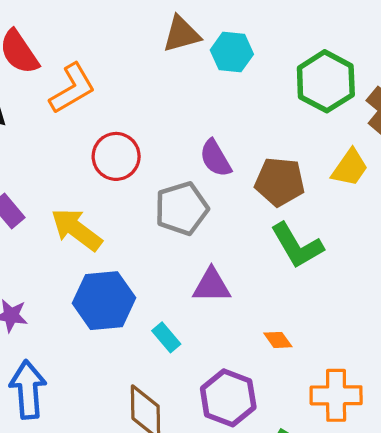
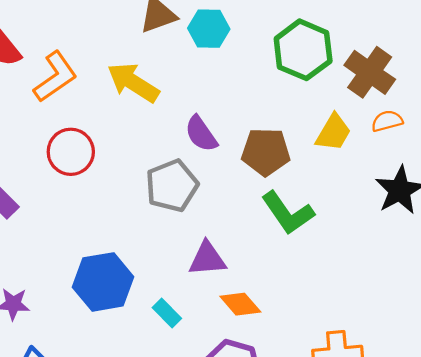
red circle: (116, 156) -> (71, 152), moved
yellow arrow: (76, 230) -> (133, 83), moved
orange diamond: (278, 340) -> (240, 304), moved, size x1.4

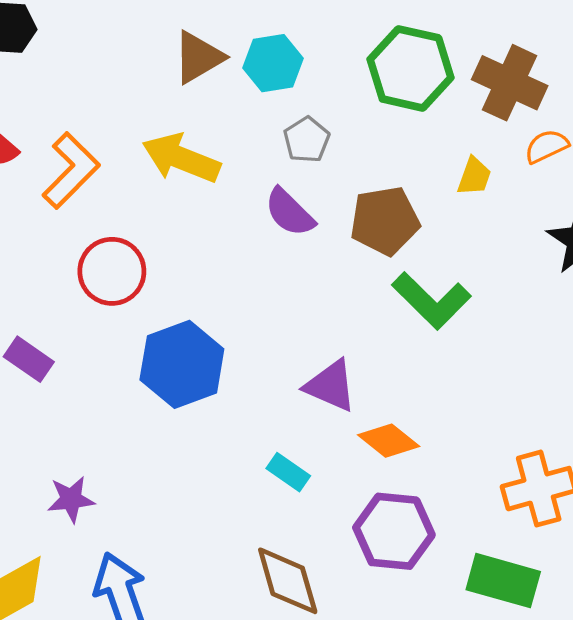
yellow trapezoid: (333, 132) -> (474, 176), size x0.7
gray pentagon: (172, 186) -> (307, 140), moved, size x0.6
purple triangle: (207, 259) -> (331, 386), turned 39
blue hexagon: (103, 282) -> (182, 364), moved

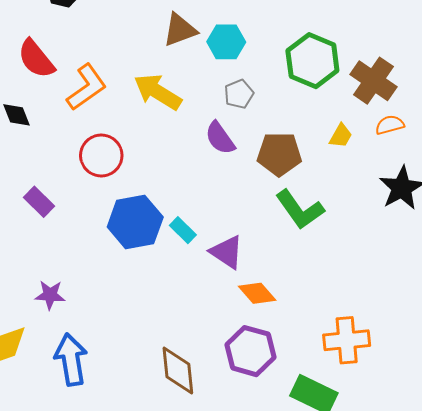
cyan rectangle: (288, 472) -> (183, 230), moved

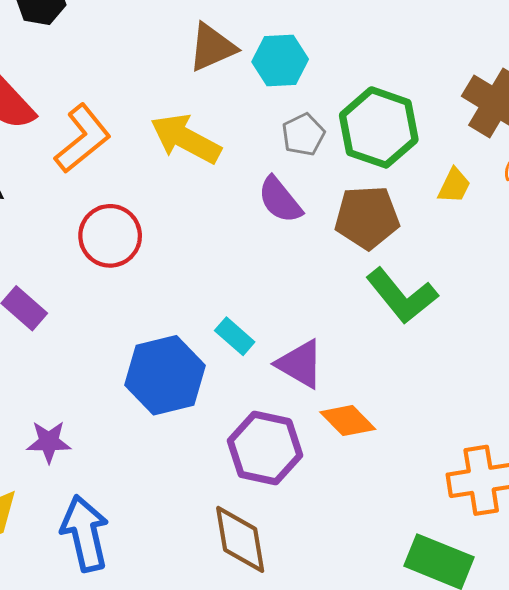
green hexagon: (312, 61) -> (379, 127), moved
blue hexagon: (135, 222) -> (165, 375), moved
purple hexagon: (250, 351) -> (265, 448), moved

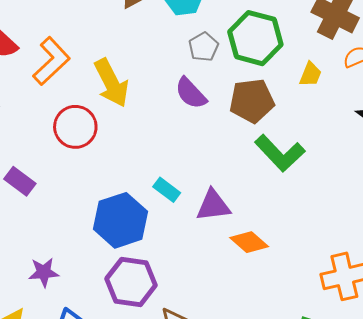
yellow arrow: (186, 139) -> (111, 83), moved, turned -141
purple triangle: (300, 364) -> (213, 205), turned -33
purple hexagon: (265, 448) -> (131, 282), moved

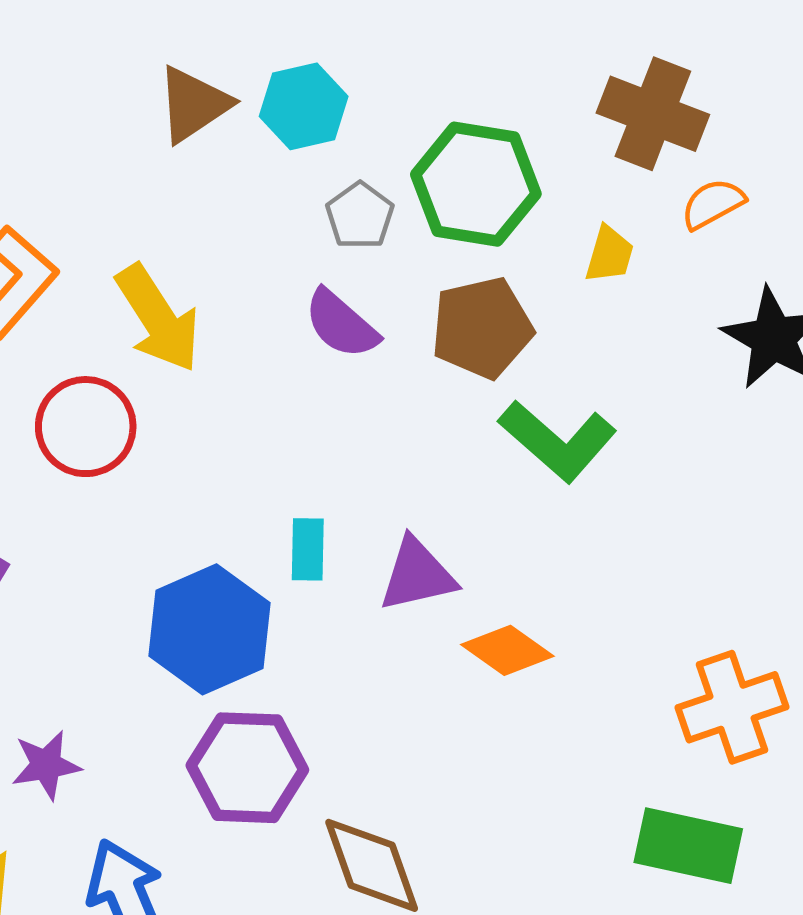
cyan rectangle: (167, 190) -> (308, 549), turned 60

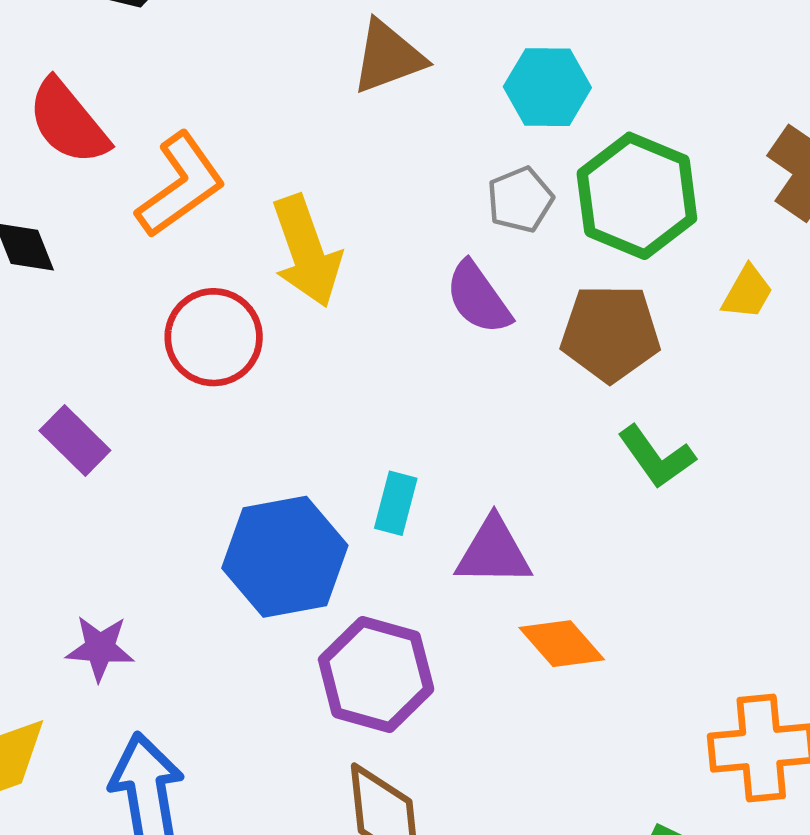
cyan hexagon: (304, 106) -> (547, 87), moved
green L-shape: (558, 441) -> (656, 457), size x0.7
purple hexagon: (247, 768) -> (376, 674), moved

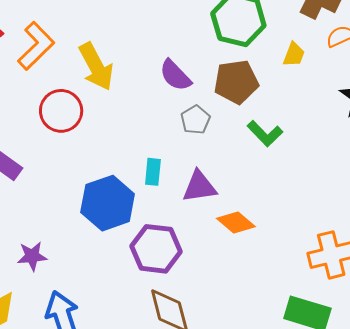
gray pentagon: (520, 200) -> (195, 120), moved

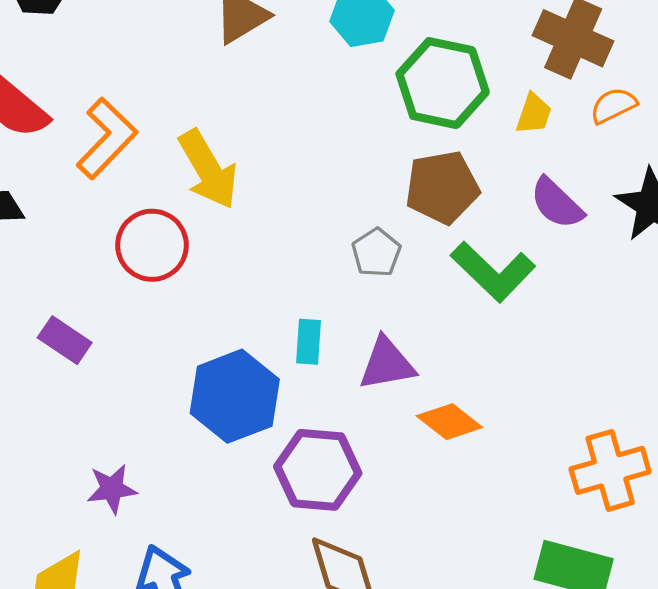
yellow trapezoid: (294, 55) -> (534, 114), moved
purple semicircle: (175, 75) -> (557, 203), moved
green L-shape: (265, 134) -> (493, 272), size x1.4

